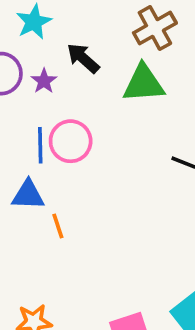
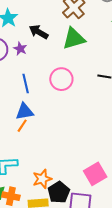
pink circle: (71, 141) -> (61, 79), moved
orange line: (58, 226) -> (22, 126), moved, turned 64

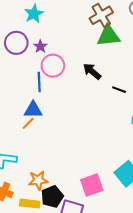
black arrow: (39, 32) -> (92, 71), moved
green triangle: (74, 39) -> (108, 36), moved
pink circle: (61, 79) -> (53, 66), moved

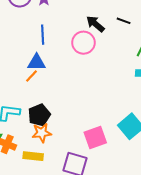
pink circle: (53, 66) -> (83, 43), moved
black line: (119, 90) -> (124, 21), moved
black pentagon: (52, 197) -> (39, 115), moved

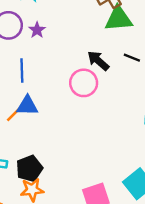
blue line: (43, 35) -> (22, 70), moved
orange line: (31, 76) -> (14, 114), moved

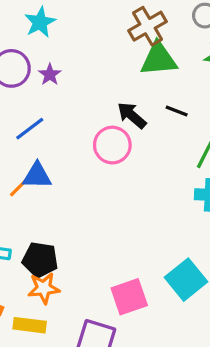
blue line: (22, 70) -> (30, 129), turned 55
black pentagon: (29, 168) -> (40, 260), turned 30

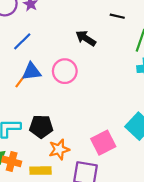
black arrow: (132, 115) -> (86, 38), moved
pink circle: (112, 145) -> (65, 71), moved
orange star: (44, 288) -> (59, 149), moved

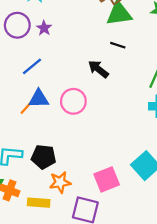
black line: (117, 16) -> (118, 45), moved

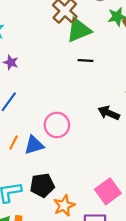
black arrow: (98, 69) -> (109, 113), moved
blue triangle: (39, 99) -> (34, 145), moved

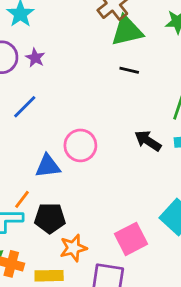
orange line: (14, 142) -> (22, 199), moved

